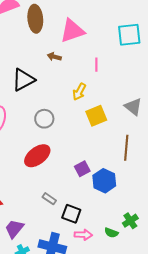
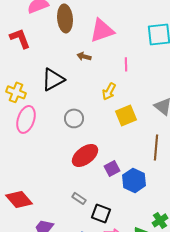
red ellipse: (37, 156) -> (85, 155), moved

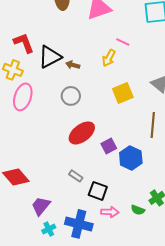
red L-shape: (20, 38) -> (24, 43), moved
brown arrow: (84, 56) -> (73, 65), moved
pink line: (126, 64) -> (123, 42), turned -64
yellow arrow: (109, 91) -> (109, 58), moved

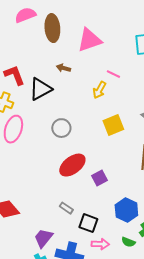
brown arrow: (73, 65) -> (63, 68), moved
blue hexagon: (131, 158) -> (126, 210), moved
purple trapezoid: (41, 206) -> (43, 238), moved

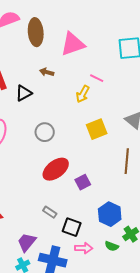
black triangle: (40, 89) -> (24, 93), size x0.7

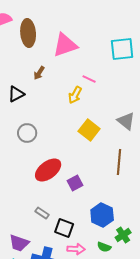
brown arrow: (47, 72) -> (39, 73), turned -72
yellow square: (97, 129) -> (89, 130), turned -30
gray circle: (45, 132) -> (27, 133), moved
purple trapezoid: (27, 242) -> (19, 243), turned -110

